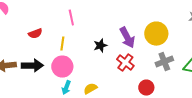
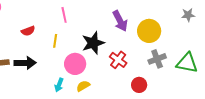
purple arrow: (127, 38) -> (120, 21), moved
black star: (100, 46) -> (93, 43), size x1.6
pink circle: (62, 67) -> (75, 64), moved

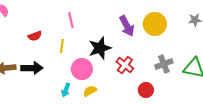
yellow circle: (149, 31) -> (155, 24), moved

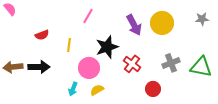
pink line: (71, 20) -> (88, 16), moved, turned 42

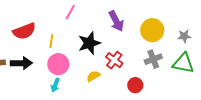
gray star: (202, 19) -> (184, 36), moved
yellow circle: (162, 23) -> (152, 30), moved
red semicircle: (42, 35) -> (24, 31), size x1.6
pink circle: (89, 68) -> (58, 64), moved
yellow semicircle: (97, 90) -> (93, 76), moved

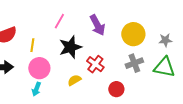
pink line: (70, 12) -> (59, 21), moved

